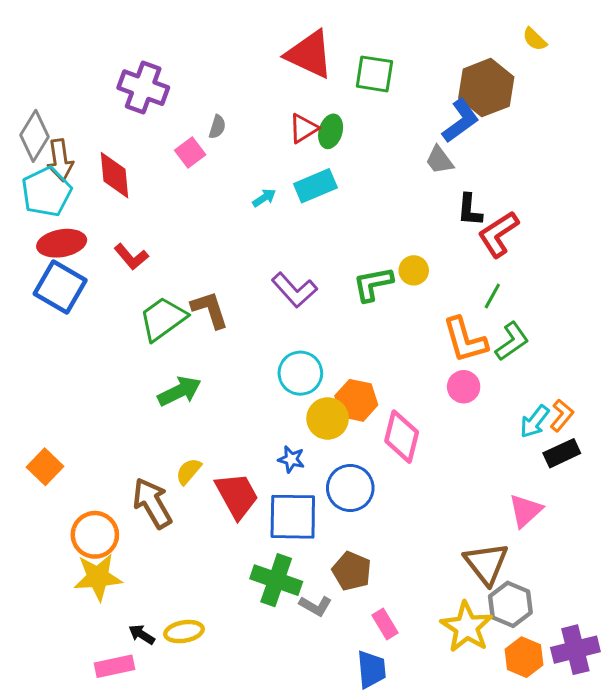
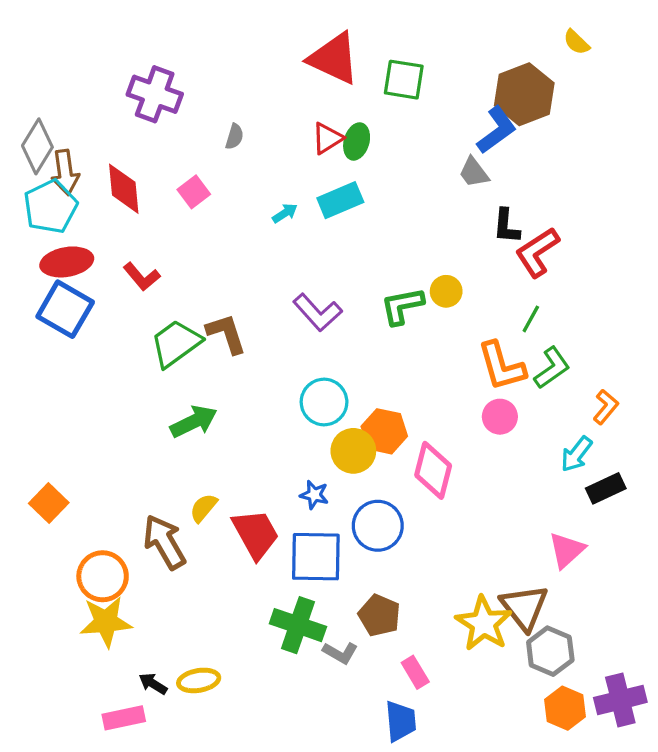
pink square: (190, 153) -> (194, 192), moved
orange L-shape: (562, 415) -> (606, 407), moved
yellow star: (467, 627) -> (484, 623), moved

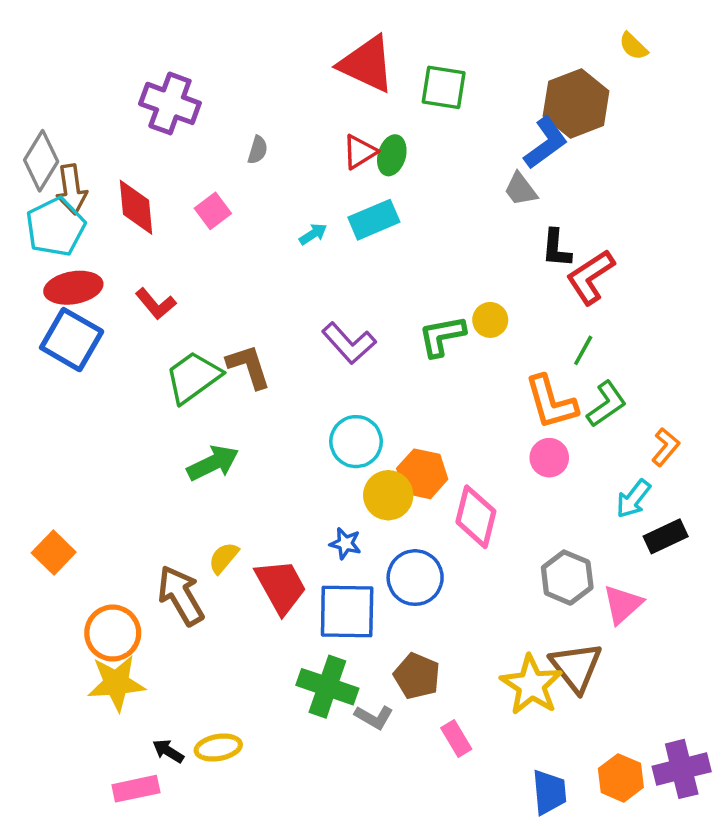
gray hexagon: (550, 651) -> (567, 578), moved
blue trapezoid: (401, 721) -> (549, 792), moved

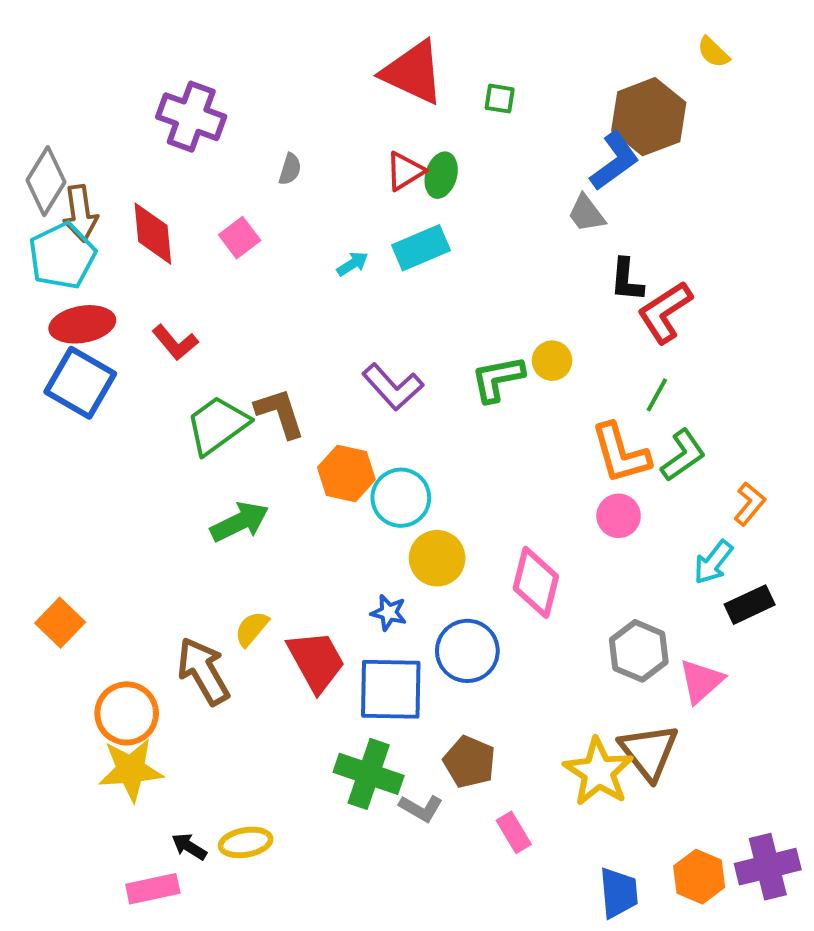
green square: (444, 87) -> (500, 99), size x0.6
orange hexagon: (422, 474) -> (346, 474), moved

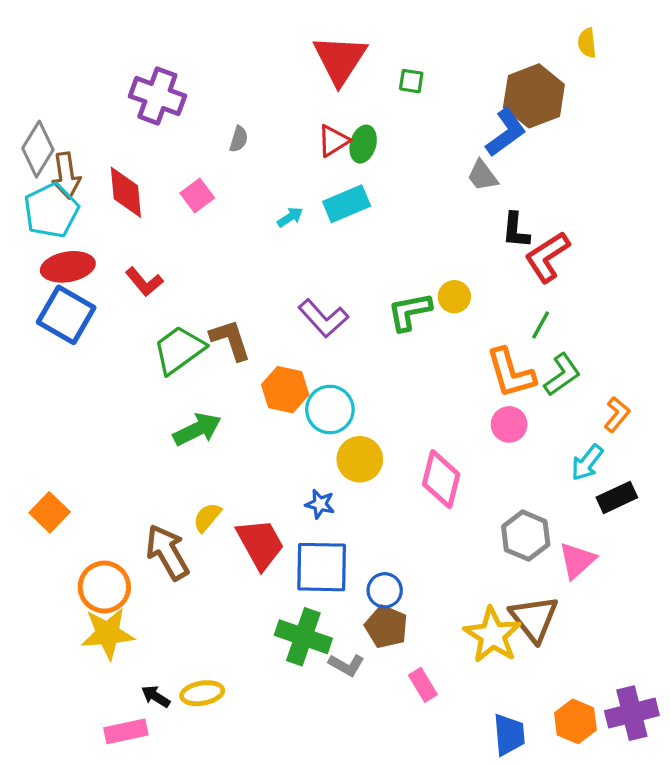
yellow semicircle: (713, 52) -> (587, 43), turned 40
red triangle: (413, 72) -> (340, 59), turned 38
blue circle: (467, 651) -> (385, 590), moved, size x0.7

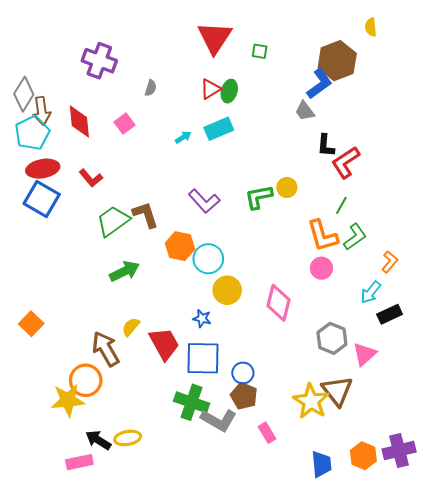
orange circle: (104, 587) -> (86, 380), moved
gray L-shape: (347, 665) -> (219, 420), size x1.6
black arrow: (156, 696) -> (98, 440), size x1.4

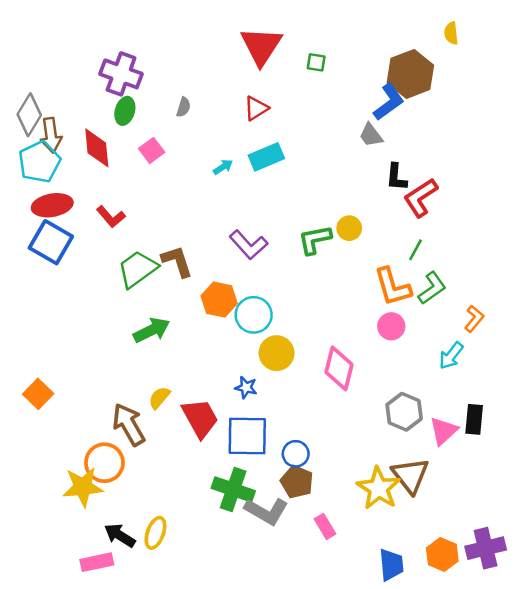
green ellipse: (229, 91) -> (125, 111), moved
black rectangle: (390, 314) -> (474, 419), moved, turned -60
yellow ellipse: (128, 438) -> (155, 533), turned -60

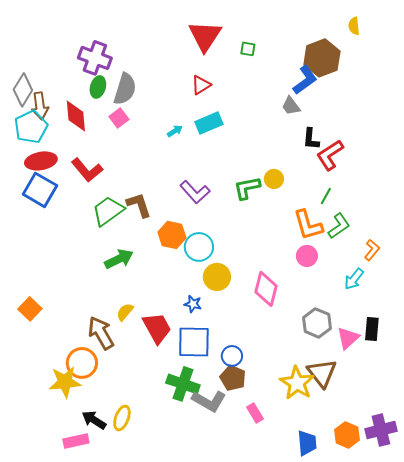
gray semicircle: (183, 107) -> (125, 89), moved, size x2.0
red L-shape: (111, 217) -> (87, 170), size x1.4

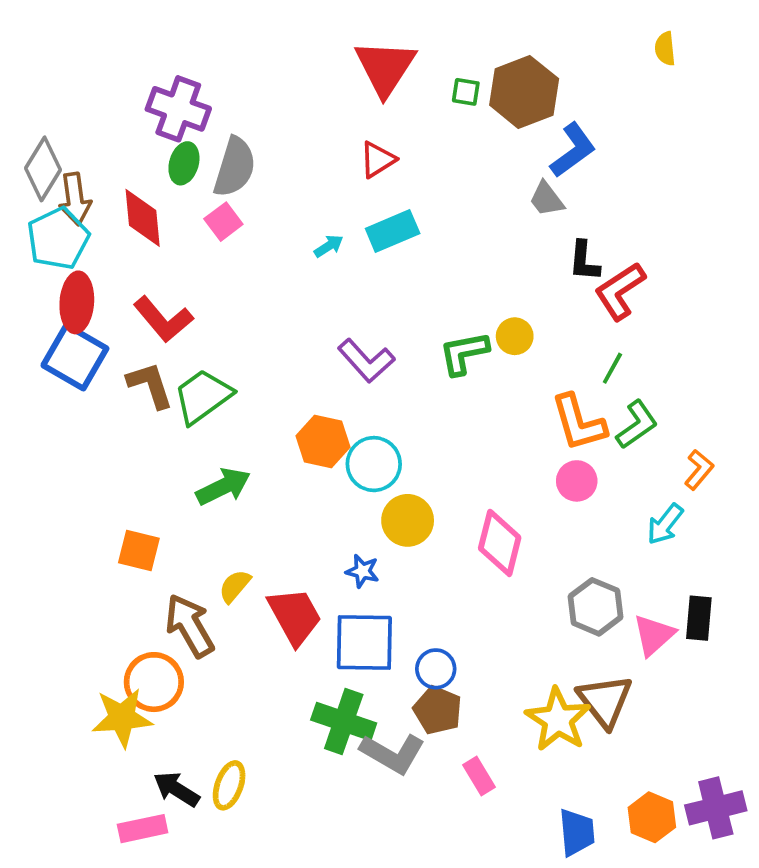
brown hexagon: (322, 58) -> (524, 92), moved
red ellipse: (41, 161) -> (77, 302), turned -76
brown L-shape: (139, 205) -> (150, 385), moved
orange square: (30, 309) -> (139, 550), moved, turned -30

